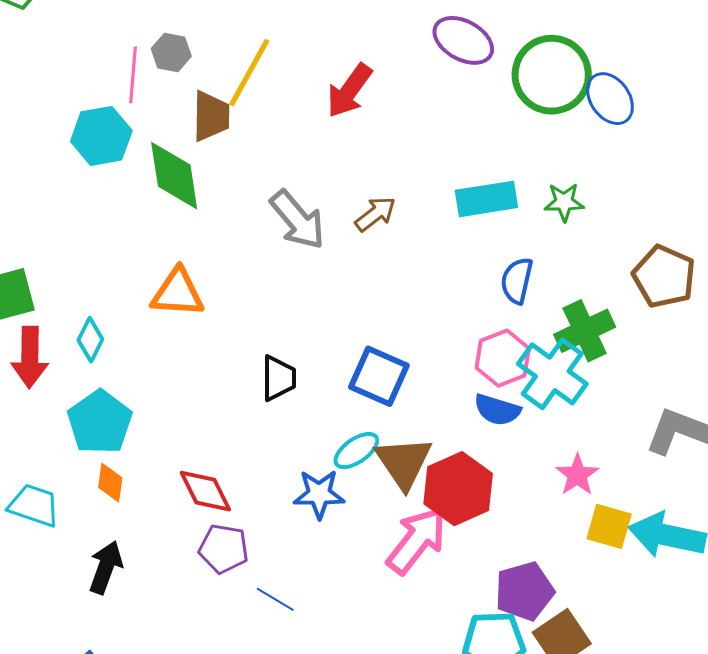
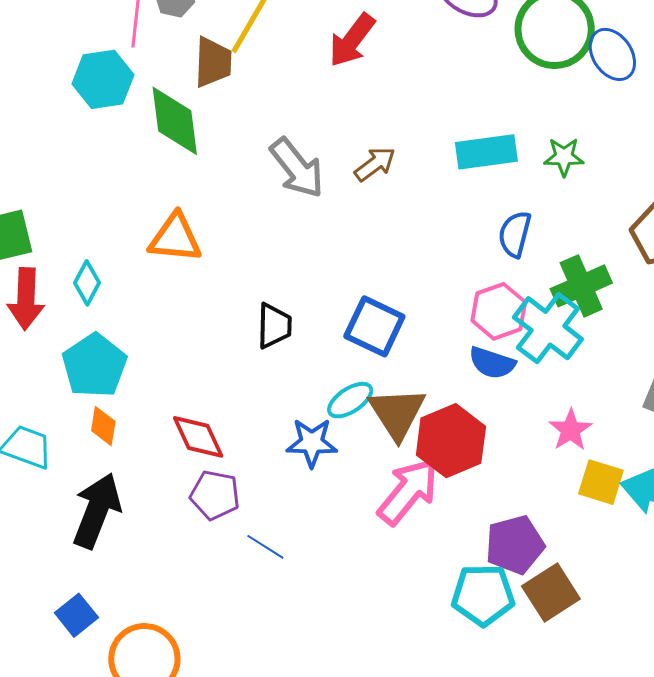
black arrow: (106, 567) -> (97, 511), size x1.4

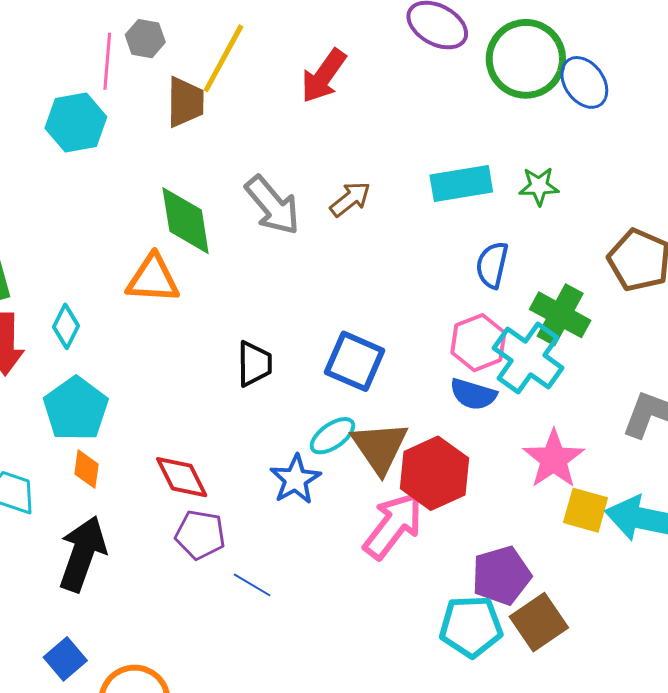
green diamond: (175, 121) -> (186, 221), moved
green cross: (581, 286) -> (560, 315), turned -36
pink star: (571, 430) -> (554, 459), size x1.4
blue star: (312, 443) -> (295, 479), turned -30

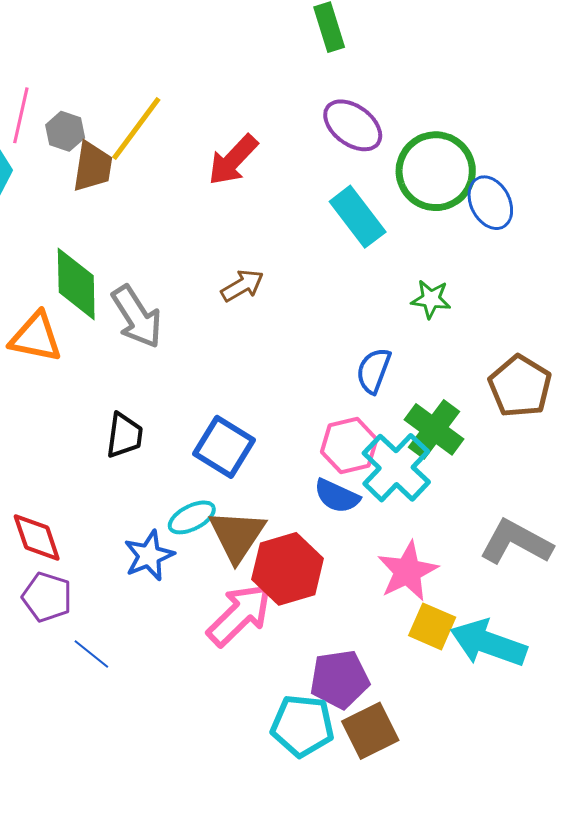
gray hexagon: (145, 39) -> (65, 131), moved
cyan rectangle: (461, 183) -> (358, 217), moved, turned 54
gray arrow: (273, 205) -> (137, 317), moved

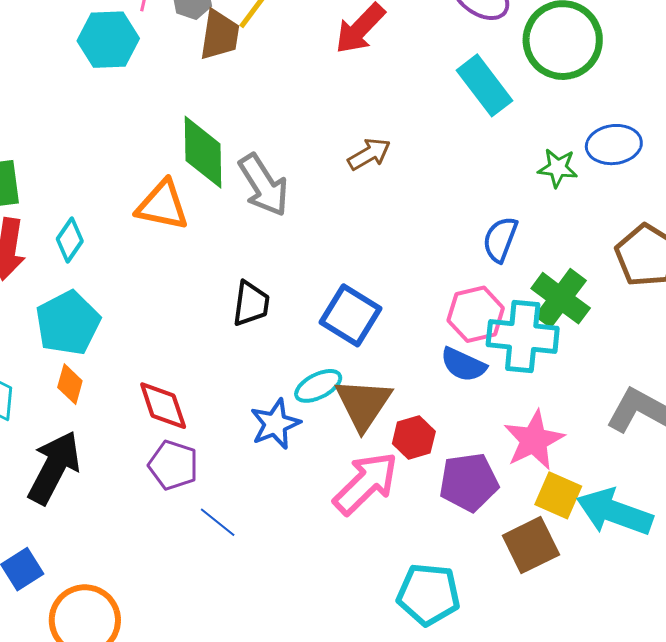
blue ellipse: (490, 203) -> (614, 145), moved, turned -70
cyan cross: (396, 468) -> (523, 336), turned -38
red hexagon: (288, 569) -> (414, 437), size x0.6
purple pentagon: (340, 679) -> (469, 482), moved
brown square: (370, 731) -> (531, 545), moved

